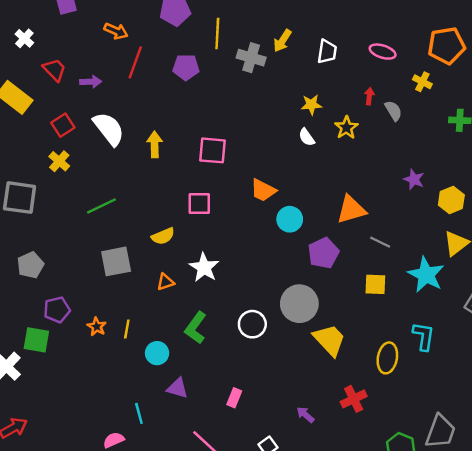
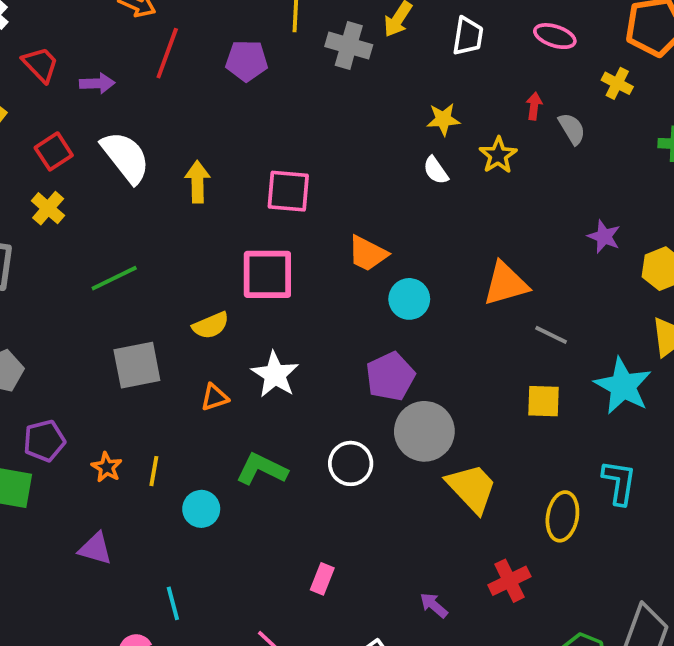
pink square: (199, 204) -> (267, 274), size x1.4
purple pentagon: (323, 253) -> (390, 376), moved
green L-shape: (196, 328) -> (262, 469), turned 80
purple triangle: (178, 388) -> (95, 549), moved

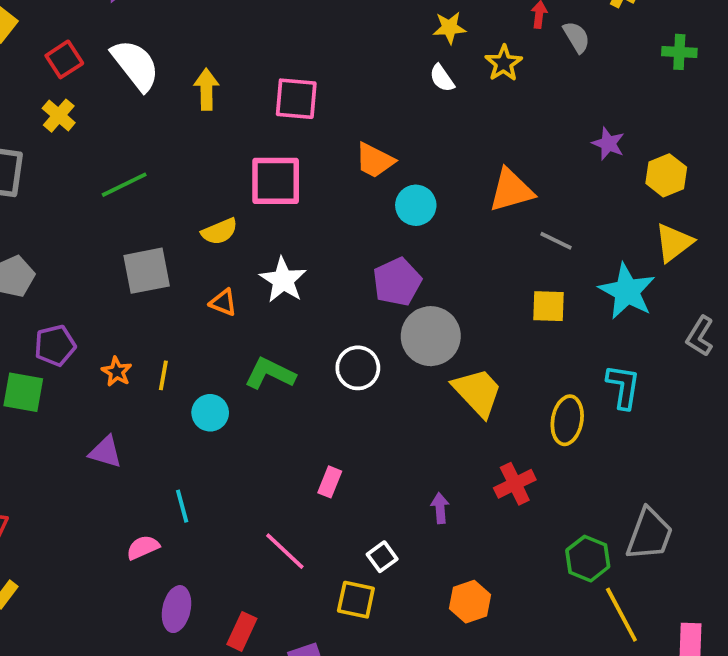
orange triangle: (214, 397) -> (223, 302), turned 40
purple arrow: (434, 605) -> (440, 508), turned 44

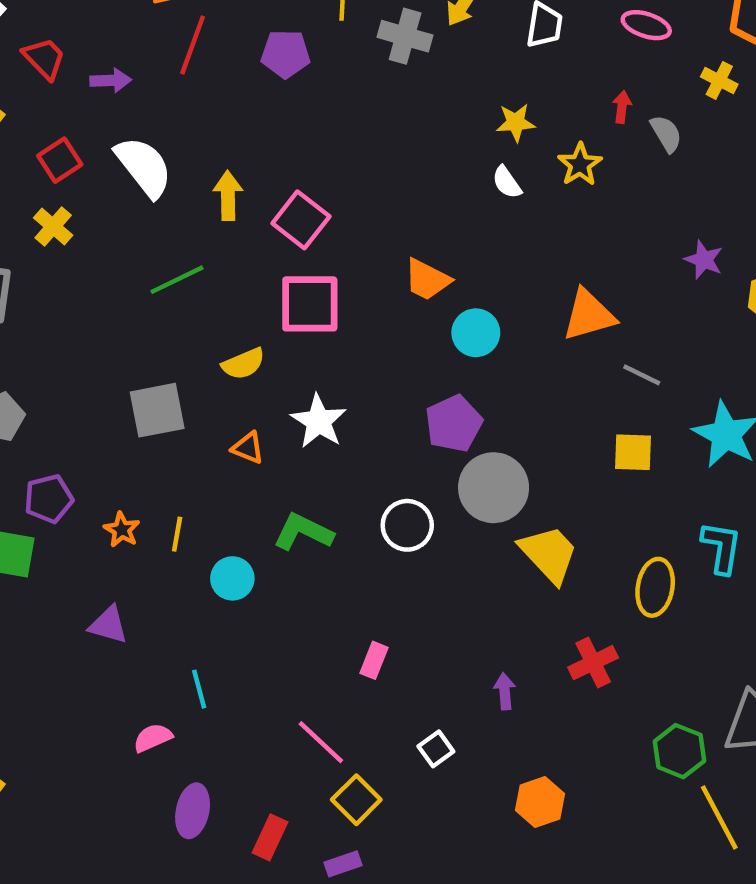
pink square: (296, 99) -> (301, 220), moved, turned 33
green line: (124, 185) -> (177, 280), moved
yellow square: (356, 600) -> (356, 800), moved, turned 33

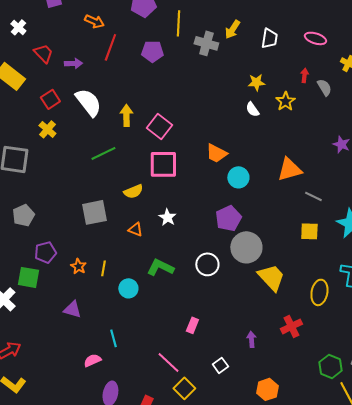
white star: (319, 421) -> (167, 217), size x0.7

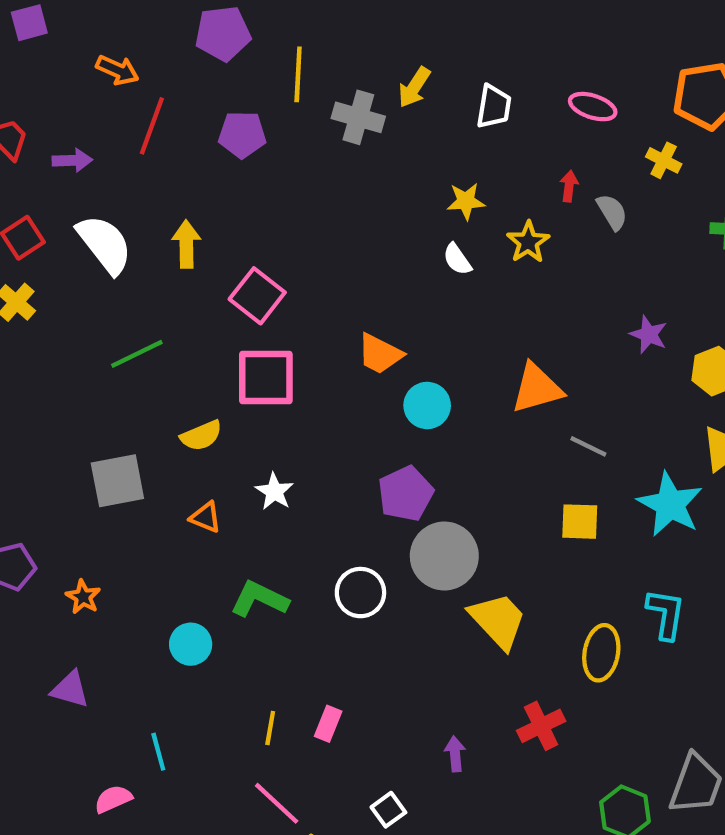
yellow arrow: (126, 115) -> (186, 244), moved
yellow line: (103, 268) -> (270, 728), moved

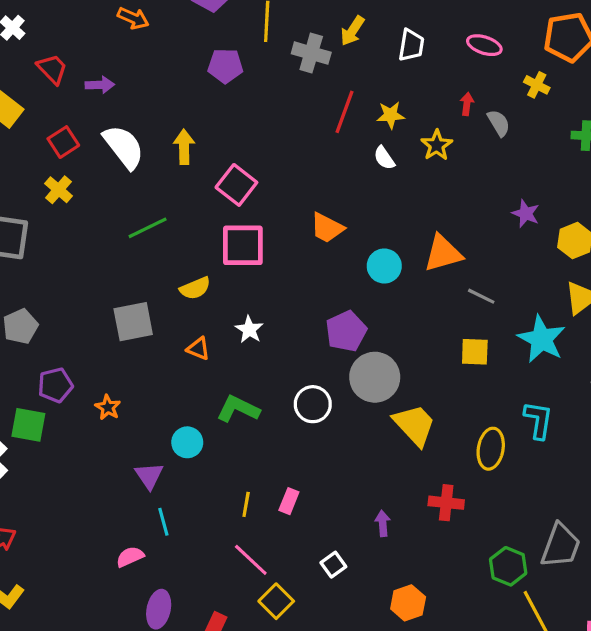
red line: (152, 126) -> (345, 112), moved
cyan circle: (427, 405) -> (384, 266), moved
purple triangle: (70, 689) -> (149, 476), moved, turned 40
red cross: (541, 726) -> (446, 503), turned 32

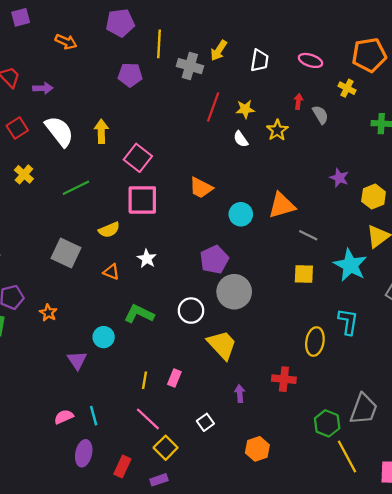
yellow cross: (59, 190) -> (24, 174), moved
gray square: (133, 322) -> (66, 253), turned 36
yellow trapezoid: (414, 425) -> (222, 345), moved
cyan line: (163, 522) -> (94, 416), moved

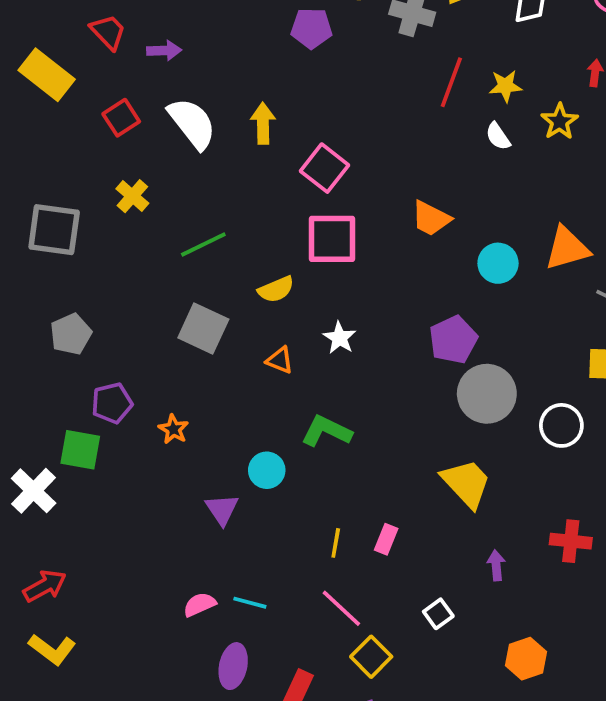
green line: (76, 188) -> (203, 245), moved
white circle: (191, 311) -> (561, 425), moved
cyan line: (94, 416) -> (250, 603), turned -60

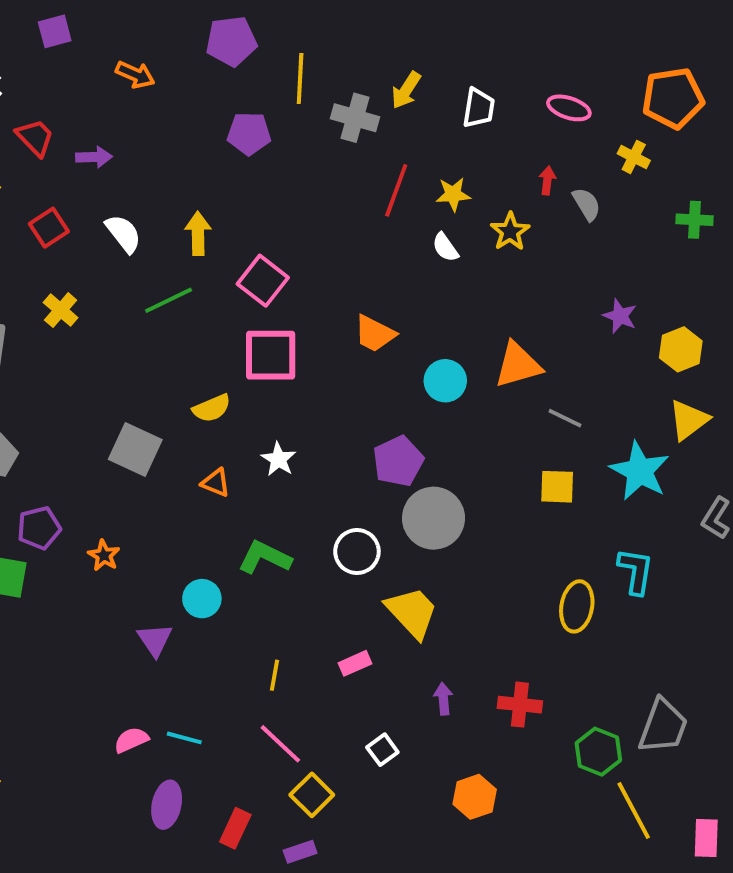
white semicircle: (192, 123) -> (123, 234), size x0.7
green line: (203, 245) -> (169, 300), moved
white circle: (561, 425) -> (357, 551), moved
pink rectangle: (386, 539) -> (355, 663), moved, turned 44
red cross: (571, 541) -> (520, 705), moved

